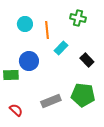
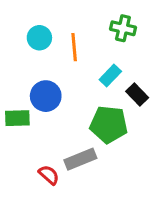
cyan rectangle: (61, 48) -> (110, 76), moved
green pentagon: (83, 95) -> (109, 124), moved
red semicircle: (16, 110) -> (49, 175), moved

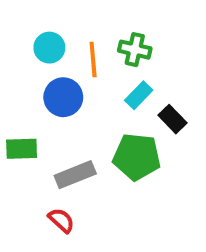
green cross: (123, 28) -> (135, 50), moved
blue circle: (46, 96) -> (63, 97), moved
gray rectangle: (80, 159) -> (75, 175), moved

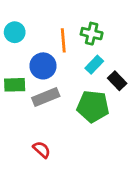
cyan circle: (49, 48) -> (15, 32), moved
green rectangle: (22, 149) -> (15, 85), moved
gray rectangle: (75, 175) -> (46, 97), moved

